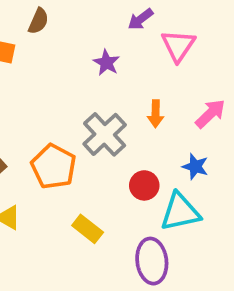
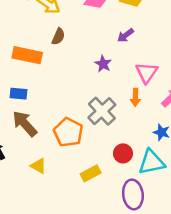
pink triangle: (178, 46) -> (147, 73), moved
red circle: (144, 185) -> (123, 153), moved
yellow rectangle: (88, 229) -> (91, 173), turned -66

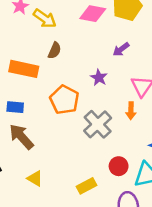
orange pentagon: (68, 132) -> (64, 100), moved

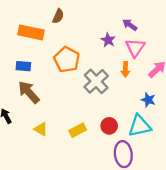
purple arrow: (121, 49) -> (130, 25), moved, turned 72
purple star: (99, 78) -> (108, 40), moved
red circle: (119, 166) -> (109, 126), moved
yellow rectangle: (87, 186) -> (78, 130), moved

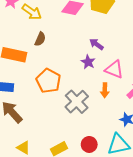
purple arrow: (130, 25) -> (96, 44), moved
pink triangle: (135, 48) -> (114, 69), turned -42

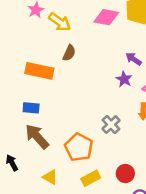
orange pentagon: (48, 81) -> (79, 147), moved
gray cross: (77, 102) -> (111, 125), size x0.7

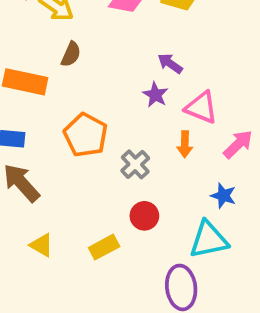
orange pentagon: (79, 147) -> (86, 135), moved
red circle: (125, 173) -> (144, 216), moved

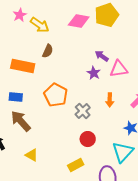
pink triangle: (201, 108) -> (119, 69), moved, turned -30
cyan triangle: (209, 240) -> (123, 152), turned -35
yellow rectangle: (104, 247) -> (76, 165), moved

